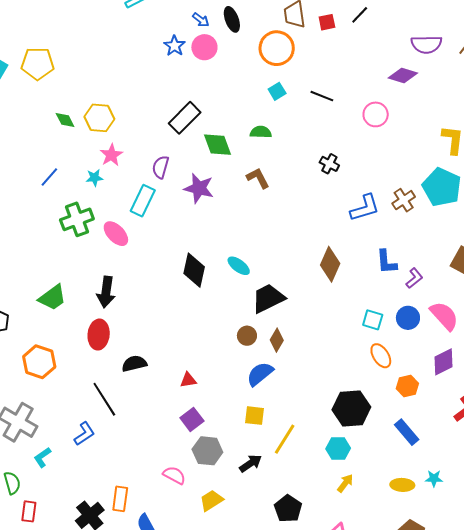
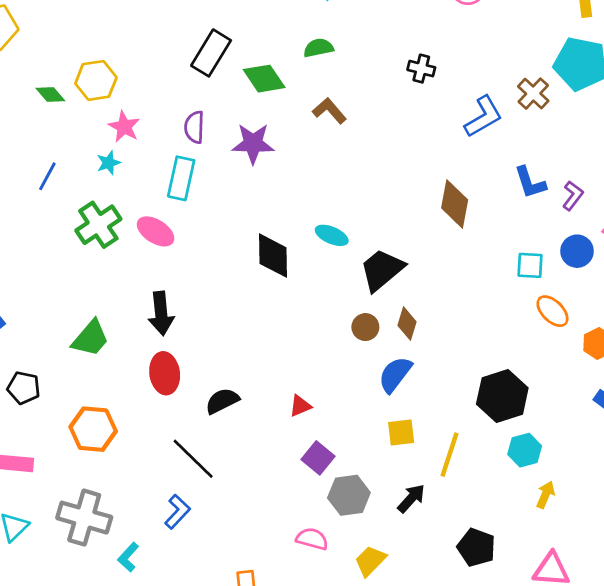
black hexagon: (351, 408) -> (502, 396), moved

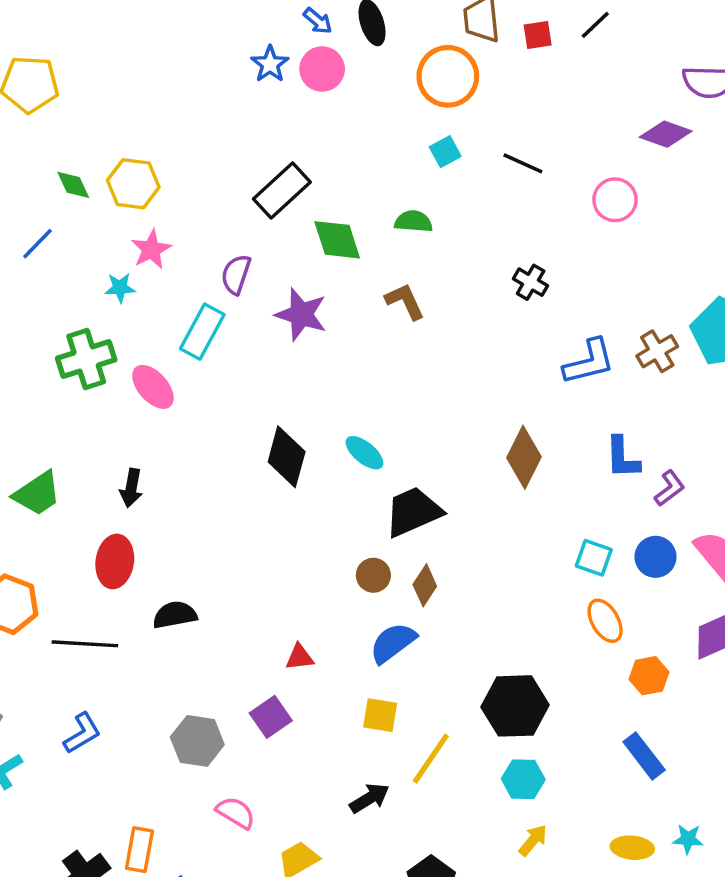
blue line: (47, 176) -> (38, 244), moved
black arrow: (161, 313) -> (131, 488), size x0.7
red triangle: (300, 406) -> (300, 657), moved
black line: (193, 459) -> (85, 644), moved, turned -57
gray hexagon: (349, 495) -> (197, 741), moved

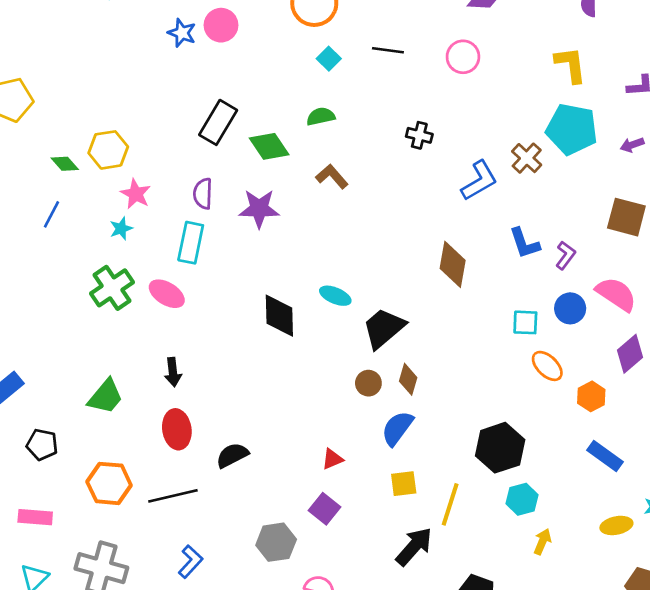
black arrow: (369, 798) -> (414, 547), size x1.4

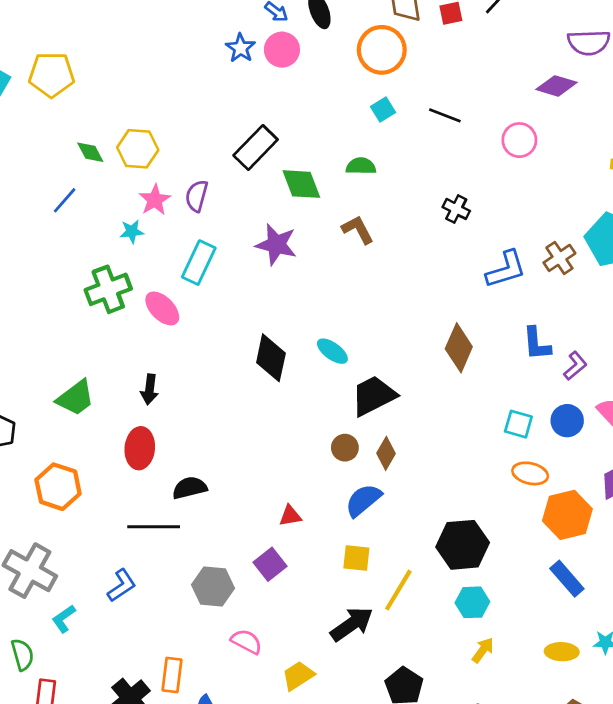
purple semicircle: (203, 194) -> (197, 196), moved
orange ellipse: (547, 366) -> (530, 473), turned -44
orange hexagon: (591, 396) -> (567, 515), size x1.6
black line: (173, 496) -> (154, 527), moved

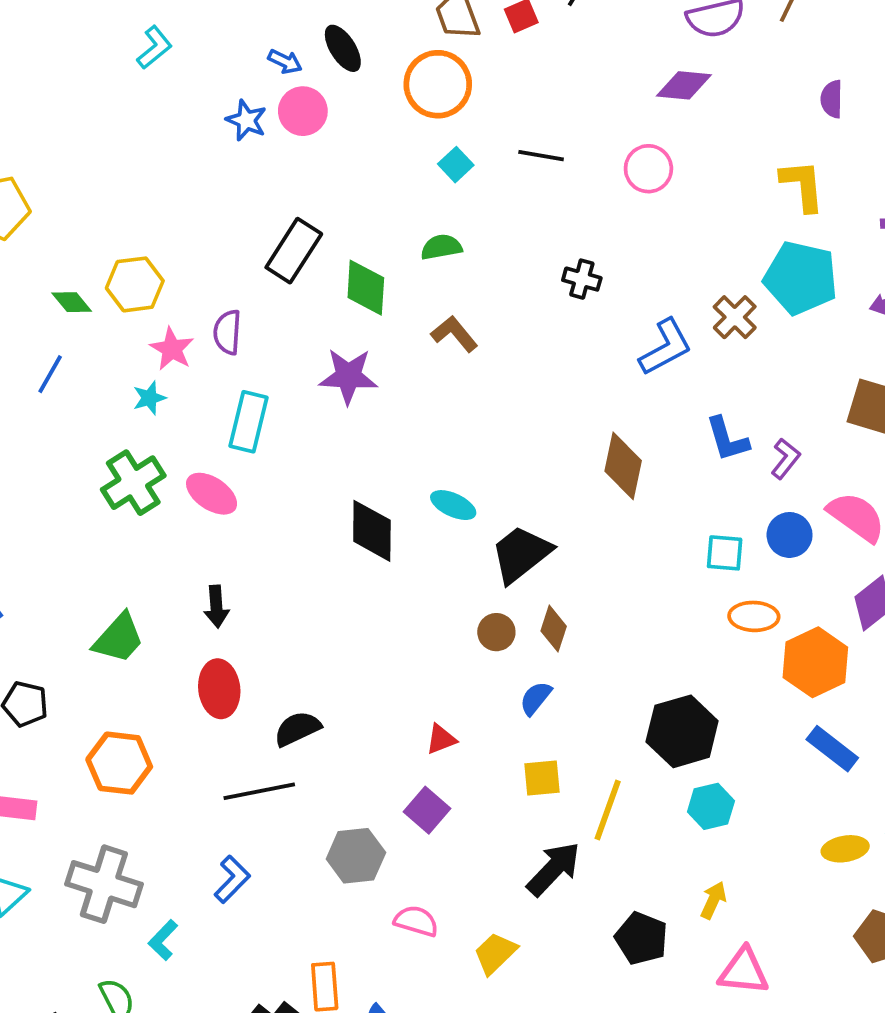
green diamond: (301, 184) -> (366, 288), turned 36
blue semicircle: (363, 500) -> (536, 698), size x0.7
yellow arrow: (483, 650) -> (713, 900), moved

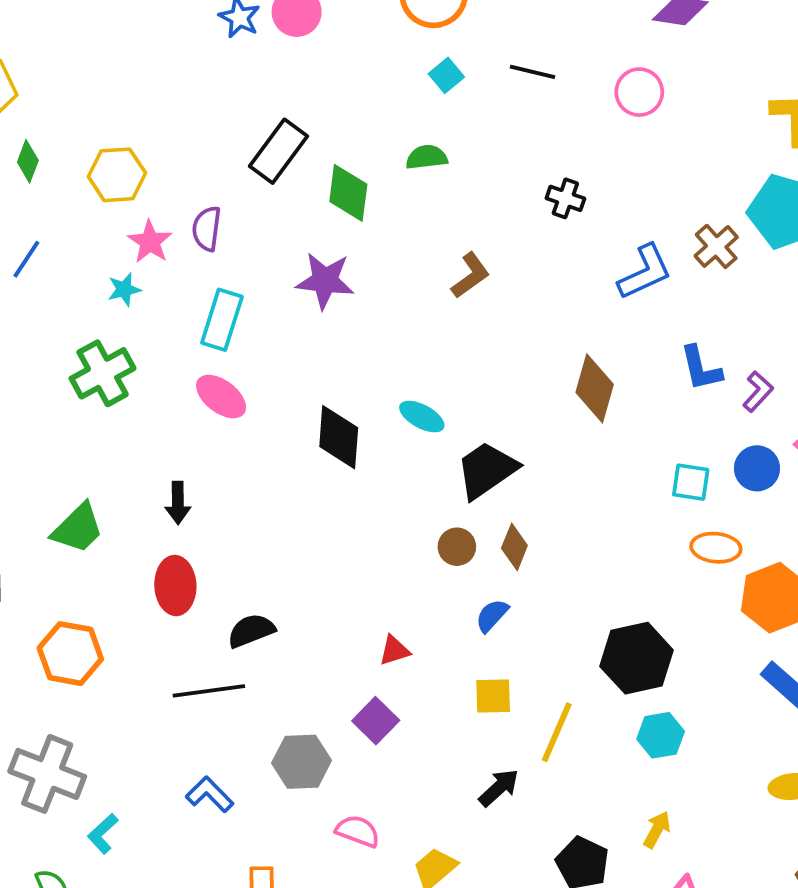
green diamond: (72, 302) -> (28, 161), moved, turned 57
brown L-shape: (454, 334) -> (470, 275), moved, turned 90
pink ellipse: (212, 494) -> (221, 397), moved
black arrow: (554, 869) -> (499, 788), size x0.7
blue L-shape: (232, 879) -> (210, 794), moved, turned -93

